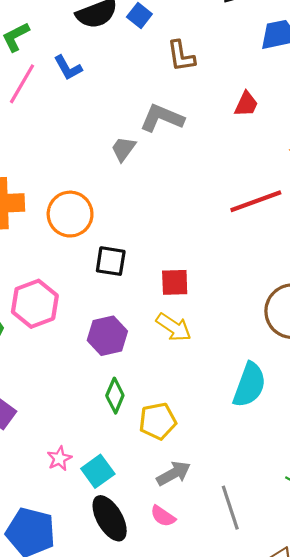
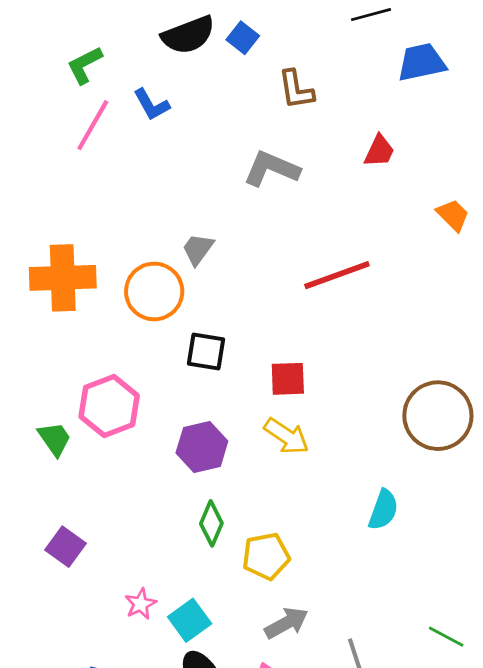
gray trapezoid: (123, 149) -> (198, 249), moved
red line: (256, 201) -> (337, 275), moved
cyan semicircle: (249, 385) -> (383, 510), size x0.7

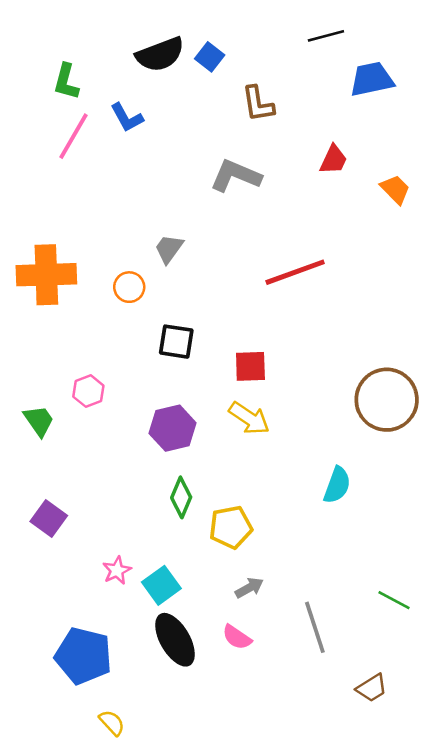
green L-shape: (85, 65) -> (66, 82), turned -48
orange trapezoid: (453, 215) -> (395, 189), moved
orange circle: (154, 291) -> (129, 287), size x0.6
pink hexagon: (109, 406) -> (88, 391), size x0.6
gray arrow: (286, 623) -> (249, 588), size x0.7

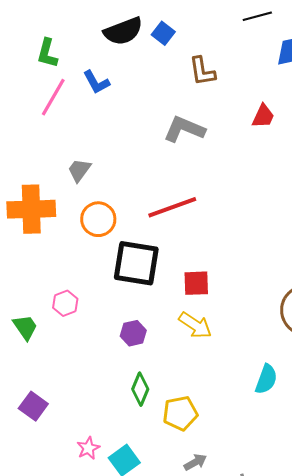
gray trapezoid: (169, 249) -> (79, 170), moved
red line: (295, 272) -> (172, 207), moved
orange circle: (129, 287) -> (98, 219), size x1.4
black square: (176, 342) -> (136, 263), size x1.6
purple hexagon: (173, 428) -> (133, 333), size x0.7

